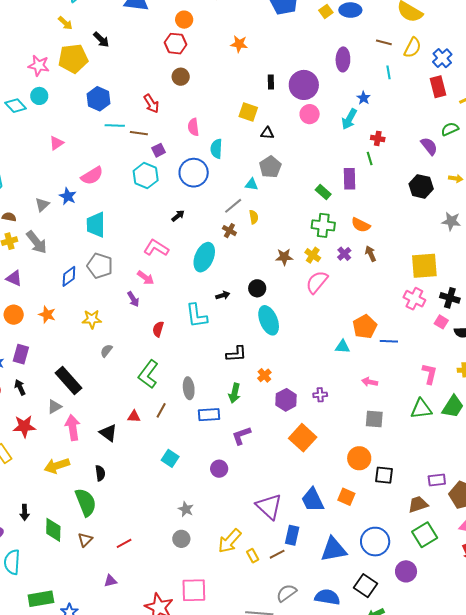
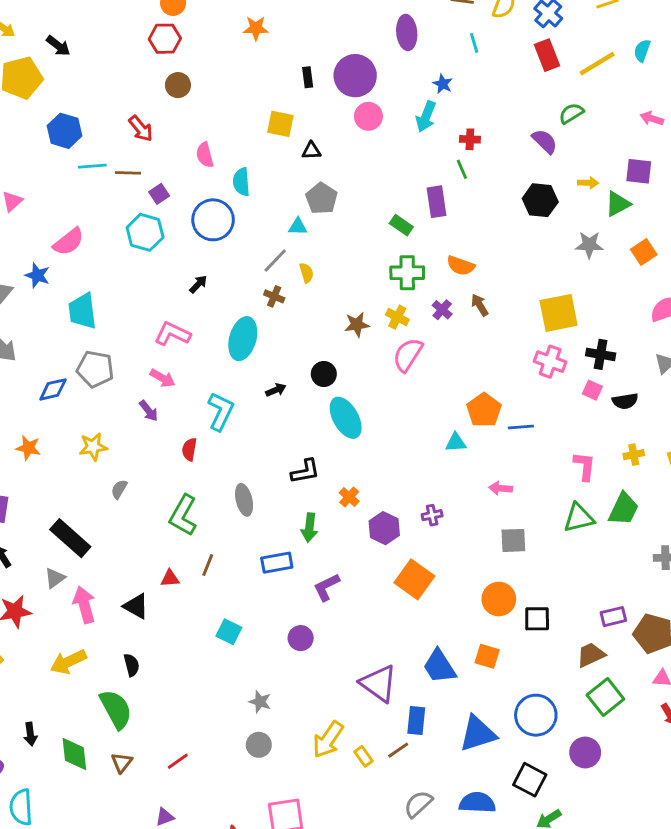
blue diamond: (69, 276) -> (53, 389), turned 30
cyan L-shape: (197, 316) -> (221, 411), moved, turned -140
gray ellipse: (189, 388) -> (244, 500), moved

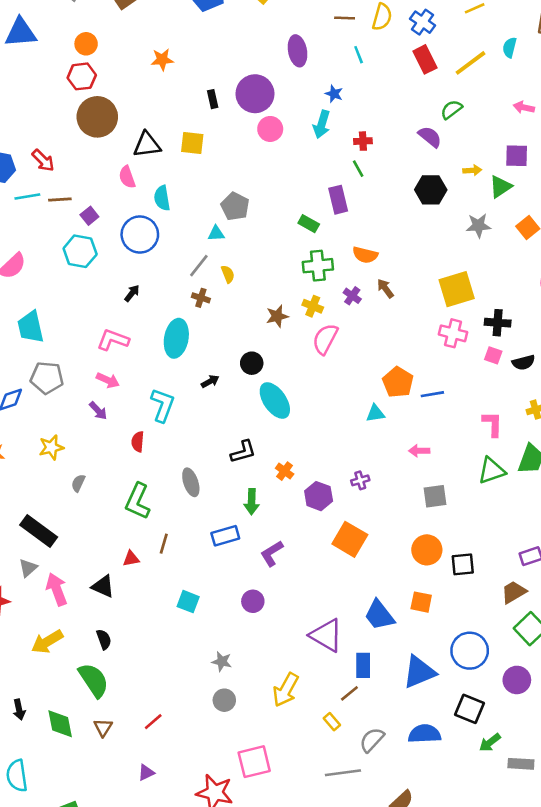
brown circle: (178, 85) -> (97, 117), size x1.8
red arrow: (141, 129) -> (43, 160), moved
black triangle: (311, 151) -> (147, 145), moved, size x1.6
yellow rectangle: (363, 756) -> (332, 722), moved

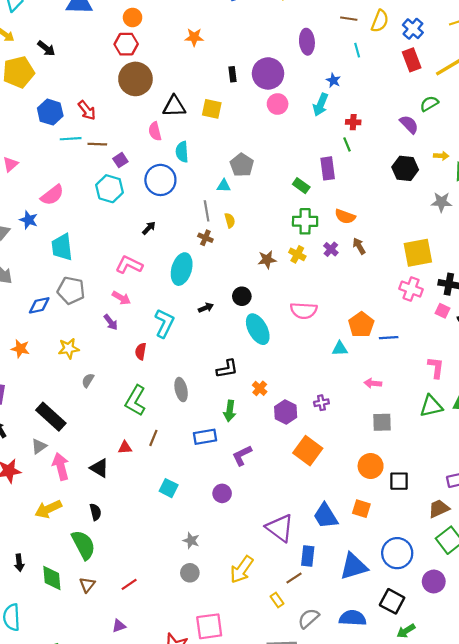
gray line: (199, 266) -> (207, 211), turned -54
pink semicircle: (325, 339) -> (304, 311), moved, turned -120

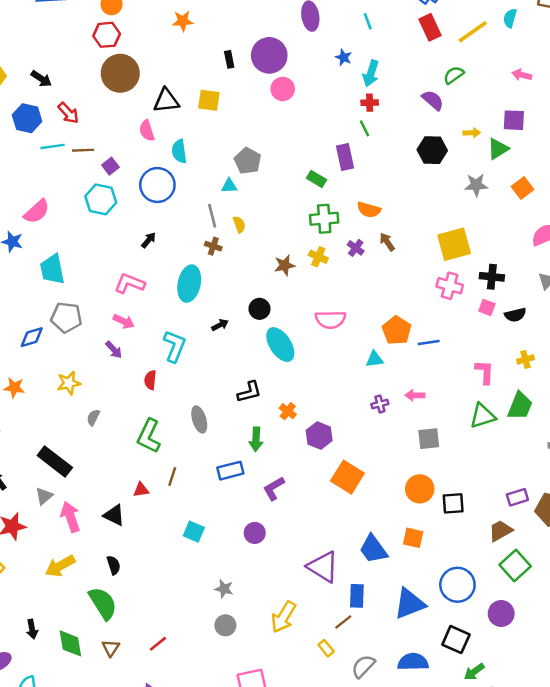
black arrow: (46, 48) -> (41, 79), moved
cyan arrow: (321, 105) -> (371, 73), moved
purple cross: (321, 403) -> (380, 404), moved

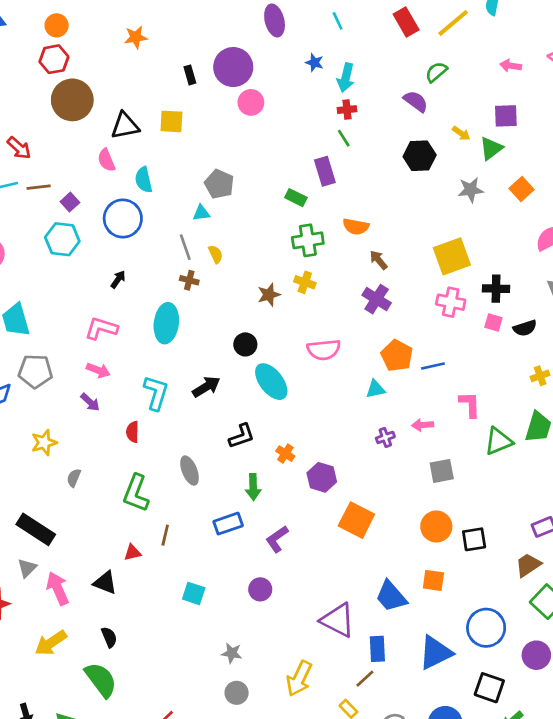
yellow arrow: (472, 133) -> (461, 133), turned 42
purple cross: (356, 248) -> (377, 299), moved, size x1.5
black arrow: (220, 325) -> (206, 387), moved, size x1.5
pink L-shape: (485, 372) -> (470, 404), moved

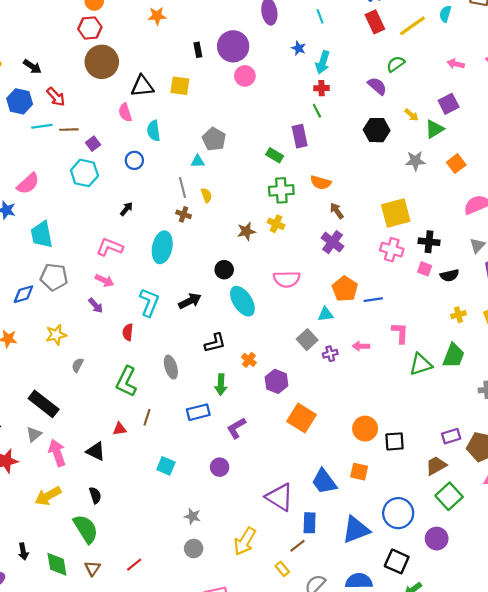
purple square: (506, 116) -> (449, 104), turned -30
blue circle: (123, 219) -> (134, 160), size x0.6
gray square: (442, 471) -> (307, 340), moved, turned -36

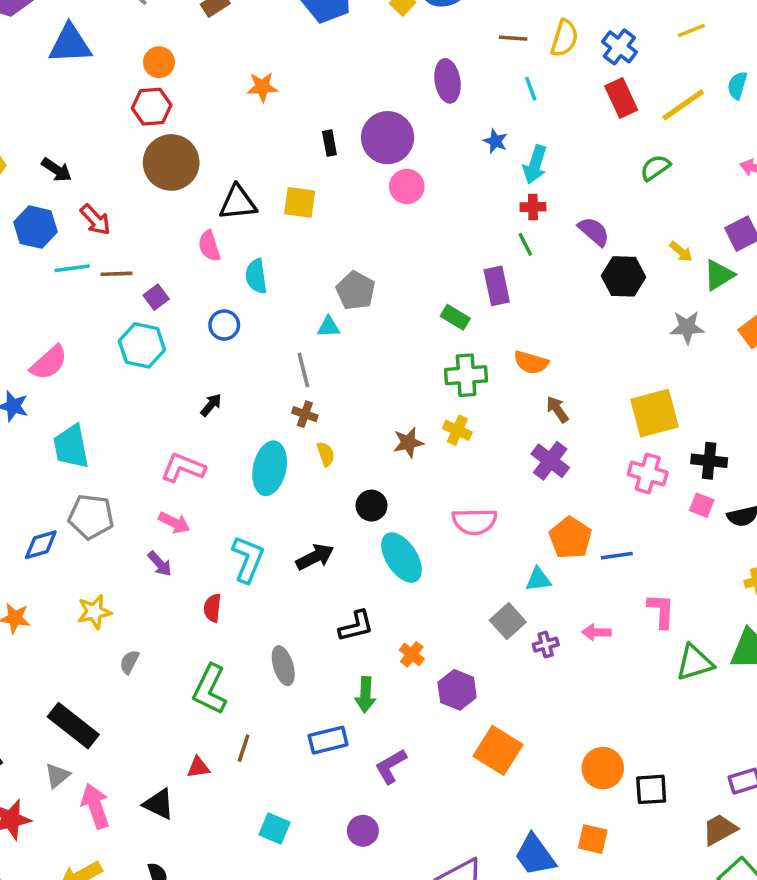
purple semicircle: (377, 86) -> (594, 231), moved
yellow semicircle: (206, 195) -> (326, 454), moved

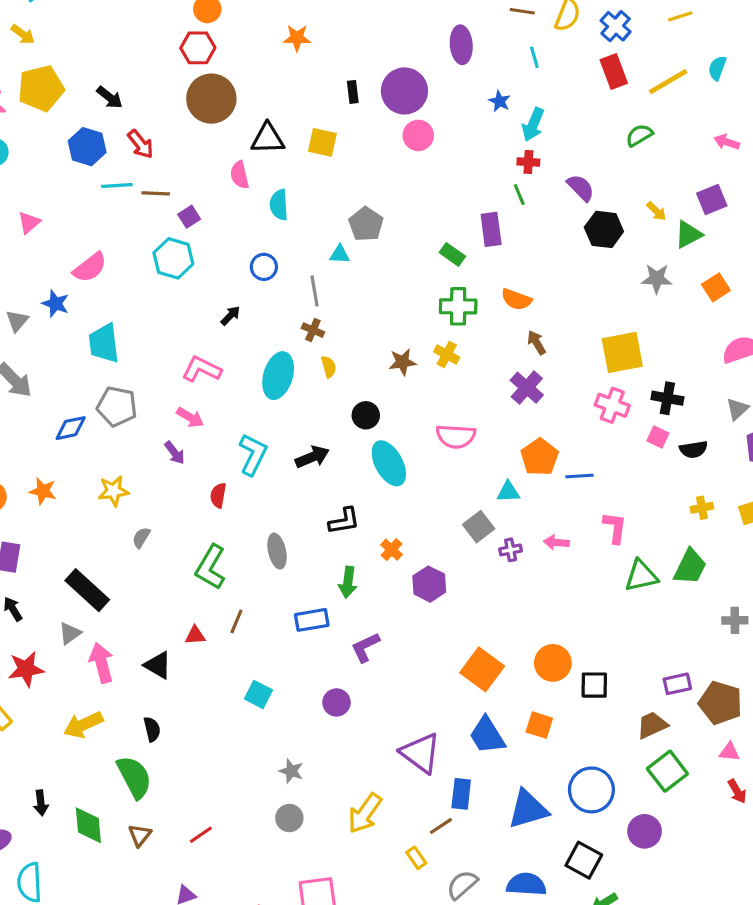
blue circle: (224, 325) -> (264, 267), moved
orange square: (498, 750) -> (482, 669), moved

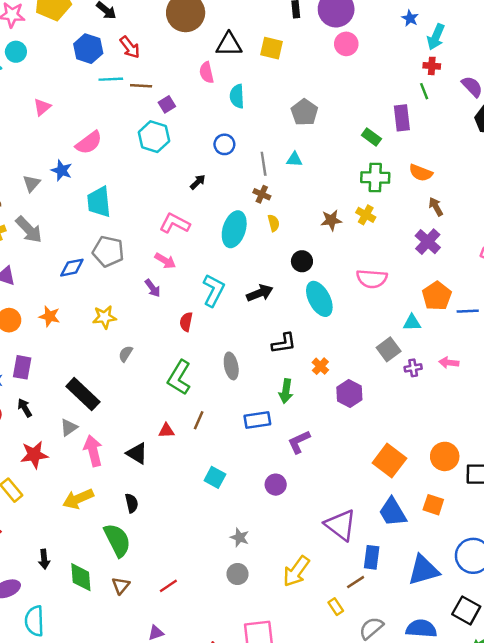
cyan triangle: (340, 254) -> (294, 159), moved

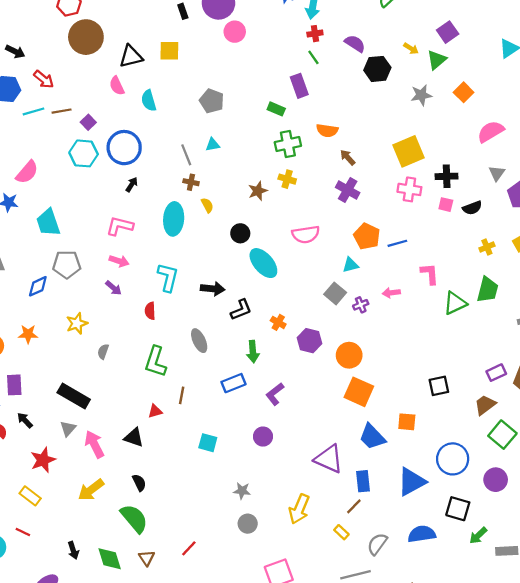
blue circle: (224, 144) -> (124, 148), moved, size x1.8
black arrow: (260, 293) -> (213, 289), moved, turned 40
orange circle: (445, 456) -> (349, 355), moved

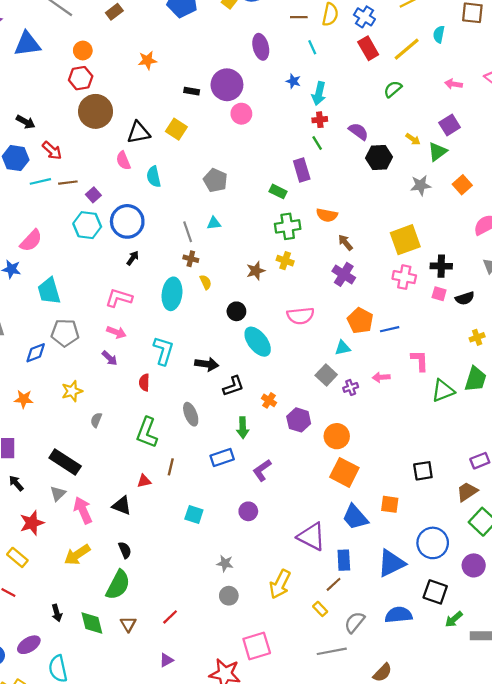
black rectangle: (183, 11) -> (192, 91), turned -64
yellow square: (169, 51) -> (176, 129), turned 30
green semicircle: (134, 518) -> (118, 585), turned 64

